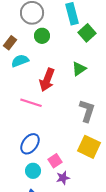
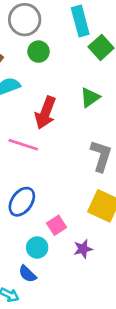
cyan circle: (33, 171) -> (37, 248), moved
purple star: (63, 178) -> (83, 249), moved

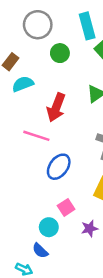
green circle: (39, 52) -> (60, 53), moved
blue ellipse: (22, 202) -> (59, 167), moved

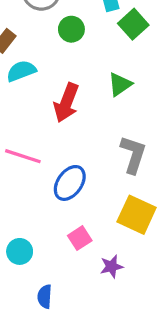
pink line: (36, 136) -> (23, 156), moved
cyan circle: (49, 227) -> (20, 251), moved
blue semicircle: (40, 251) -> (45, 297), turned 49

